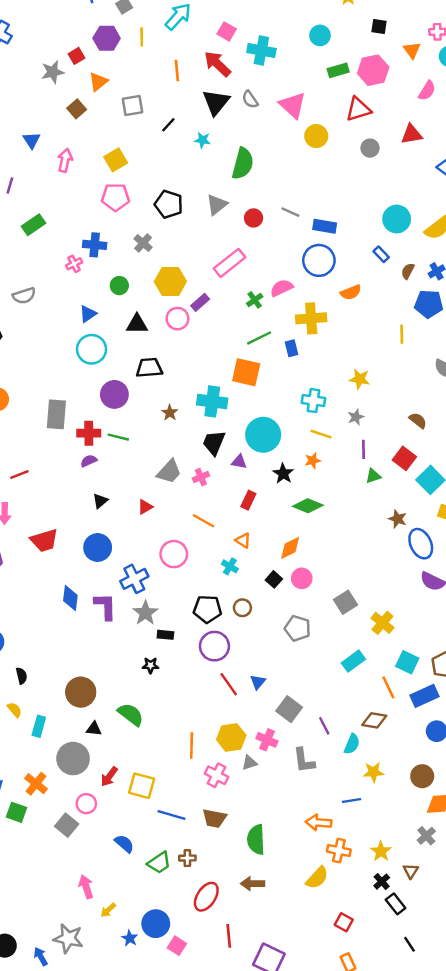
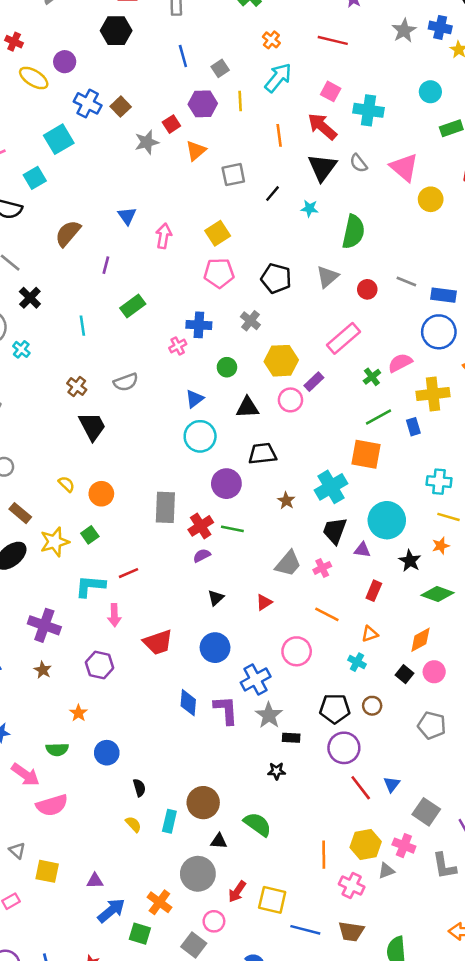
brown square: (77, 109) -> (121, 107), moved
cyan cross: (212, 401) -> (331, 487), turned -36
red cross: (89, 433) -> (201, 526), turned -30
orange triangle: (243, 540) -> (370, 634), turned -49
cyan rectangle: (39, 726) -> (169, 821), moved

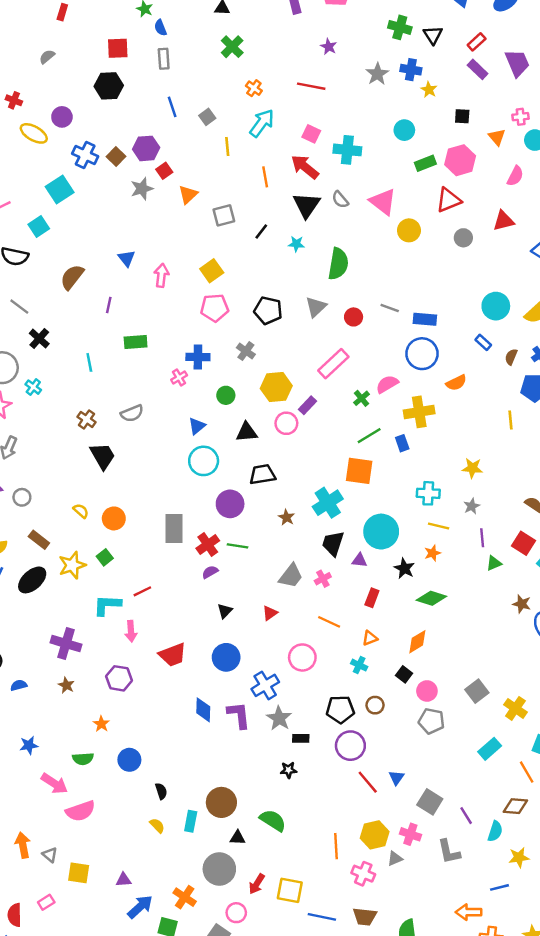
purple hexagon: (203, 104) -> (146, 148), moved
green rectangle: (133, 306) -> (136, 342), turned 35
pink circle: (434, 672) -> (427, 691), moved

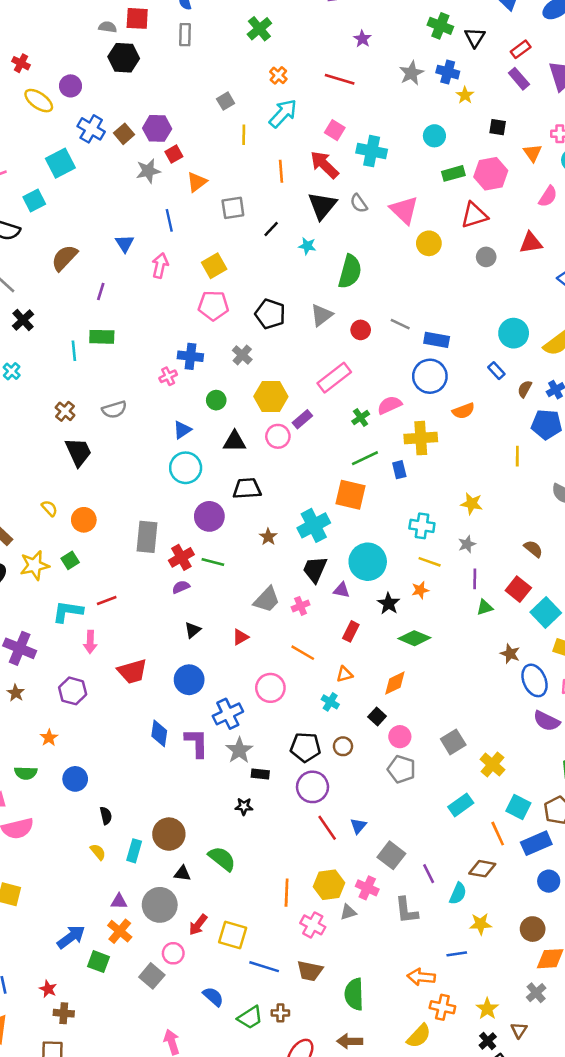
gray semicircle: (47, 57) -> (108, 27), moved, turned 42
blue line: (172, 107) -> (169, 220), moved
green rectangle: (136, 342) -> (102, 337), moved
purple triangle: (124, 880) -> (119, 901), moved

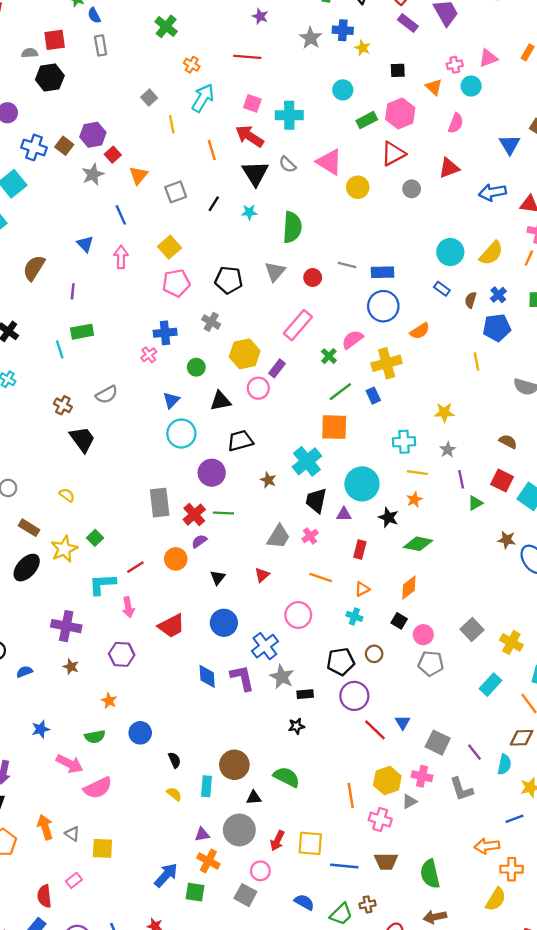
orange circle: (84, 520) -> (176, 559), moved

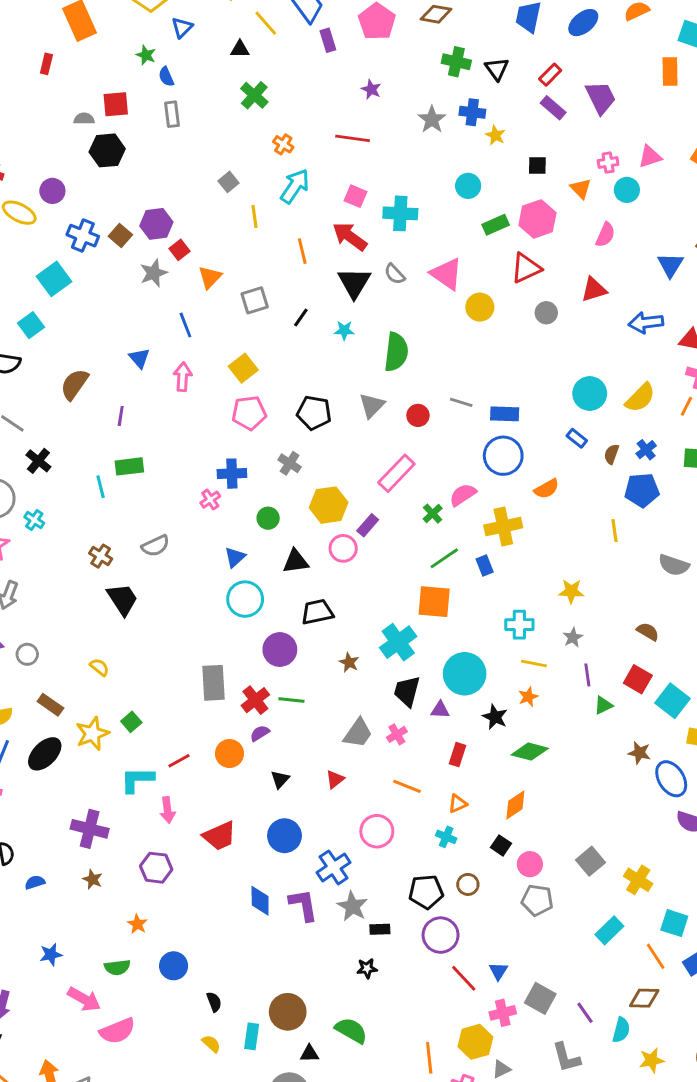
pink cross: (422, 776) -> (503, 1013), moved, turned -30

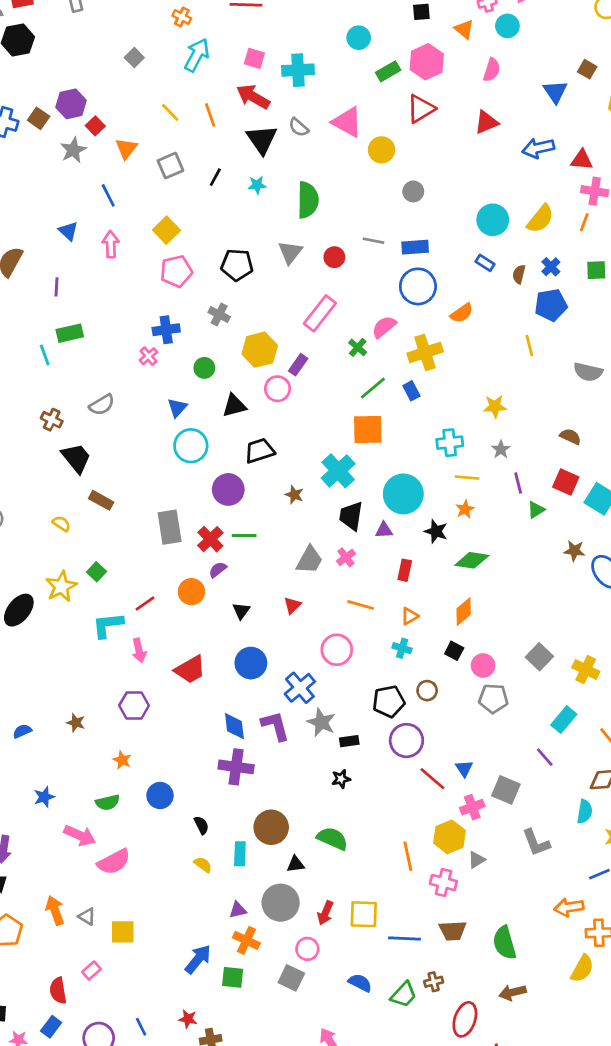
yellow line: (255, 217) -> (170, 112), moved, turned -30
gray circle: (546, 313) -> (413, 191), moved
brown rectangle: (50, 705) -> (101, 500), moved
purple cross: (90, 829) -> (236, 767), moved
purple line: (585, 1013) -> (545, 757), moved

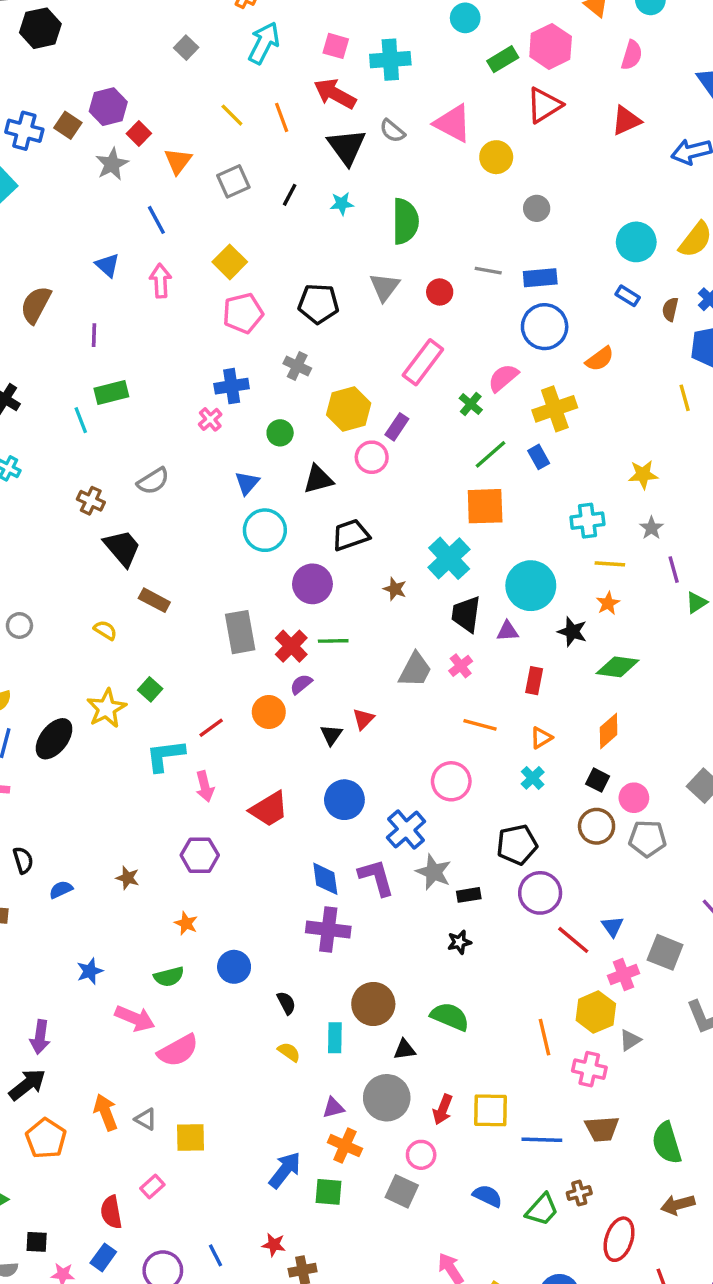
red triangle: (292, 605) -> (363, 719), moved
cyan cross: (402, 648) -> (533, 778), turned 30
brown circle: (427, 691) -> (597, 826), moved, size x1.4

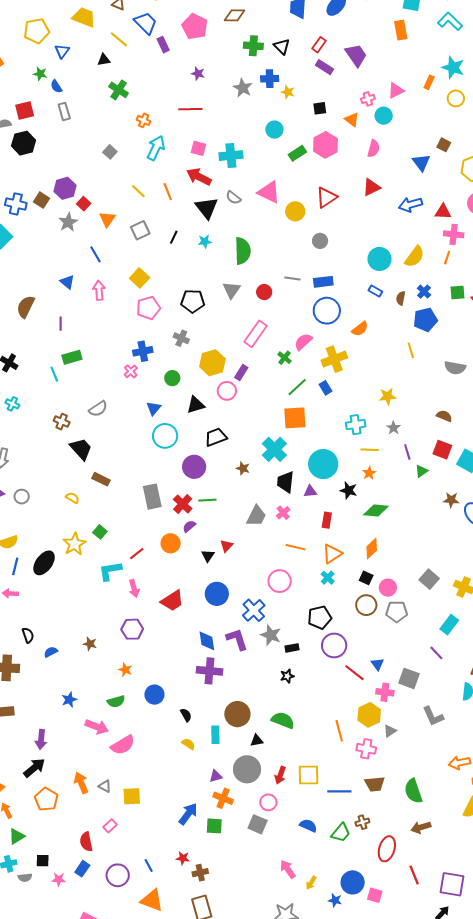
red triangle: (544, 105) -> (326, 197), moved
orange triangle: (541, 738) -> (332, 554), size x1.5
pink cross: (624, 975) -> (385, 692), turned 30

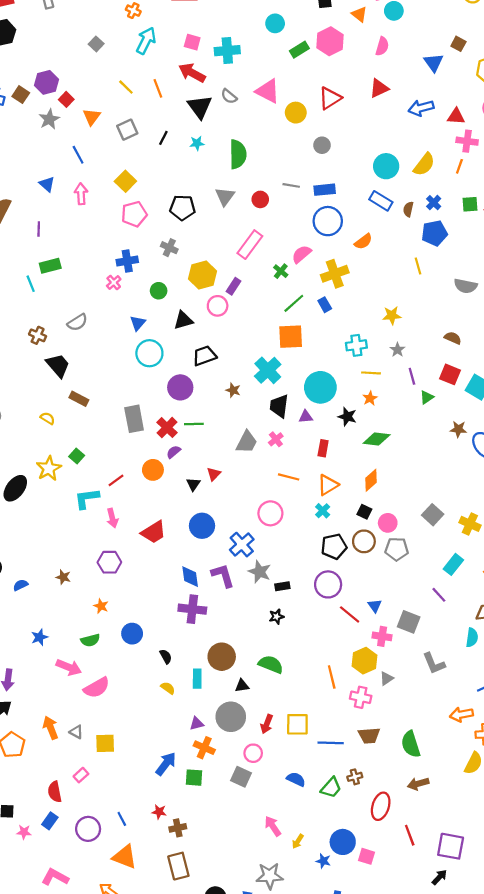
blue rectangle: (375, 291) -> (381, 201), size x1.5
black pentagon: (320, 617) -> (334, 546), moved

